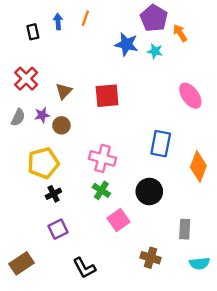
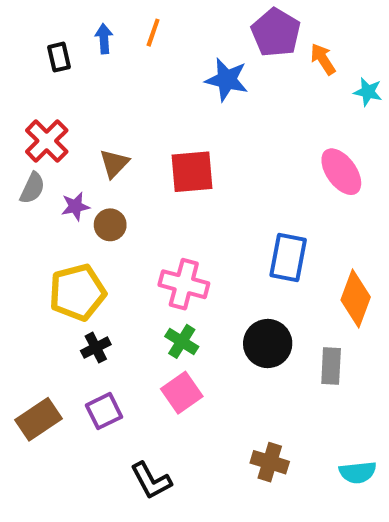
cyan star: (155, 51) -> (368, 92), moved
gray semicircle: (18, 117) -> (32, 188), moved
pink square: (118, 220) -> (182, 393), moved
gray rectangle: (185, 229) -> (331, 366), moved
brown rectangle: (22, 263) -> (39, 419), moved

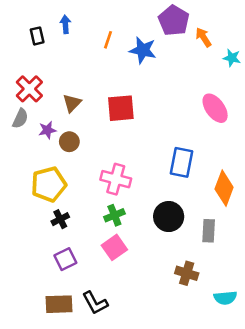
orange line: (153, 33) -> (108, 40), moved
green cross: (182, 341) -> (114, 215), turned 36
brown rectangle: (39, 419) -> (59, 304), moved, turned 32
brown cross: (270, 462) -> (187, 273), moved

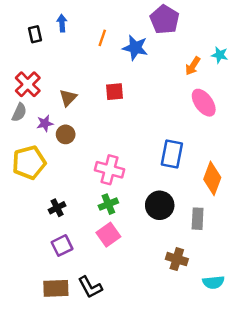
orange arrow: (203, 37) -> (193, 66), moved, turned -114
red square: (121, 108) -> (114, 92), moved, size x0.7
yellow pentagon: (49, 184) -> (29, 163), moved

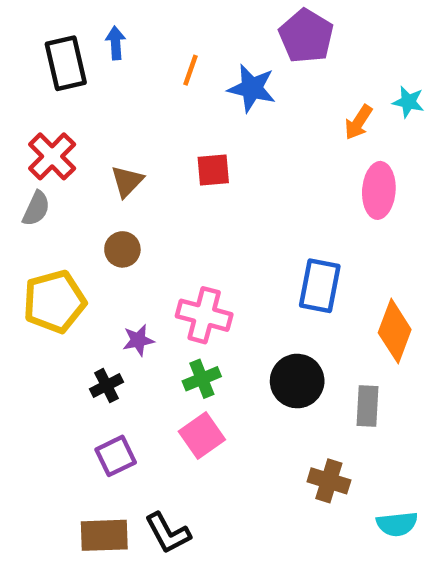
black rectangle: (35, 34) -> (66, 63), size x1.6
pink ellipse: (204, 103) -> (379, 190), turned 40
purple star: (45, 123) -> (138, 340), moved

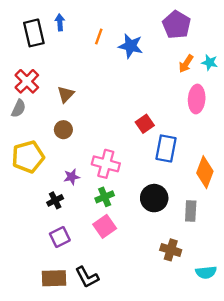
purple pentagon: (306, 36) -> (177, 25), moved
cyan star: (408, 102) -> (210, 62), moved
red square: (213, 170) -> (145, 124), moved, turned -30

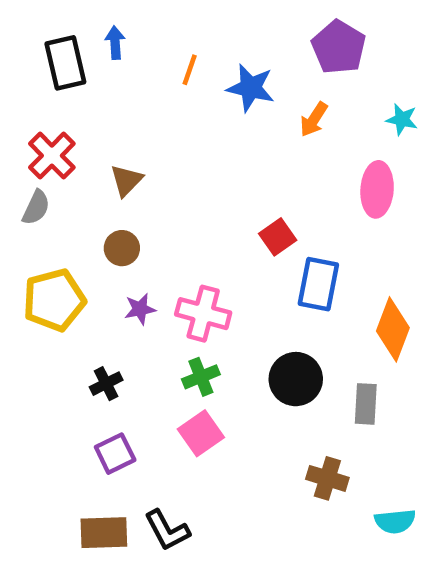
orange arrow: (186, 64) -> (314, 119), moved
purple star: (72, 177) -> (140, 309), moved

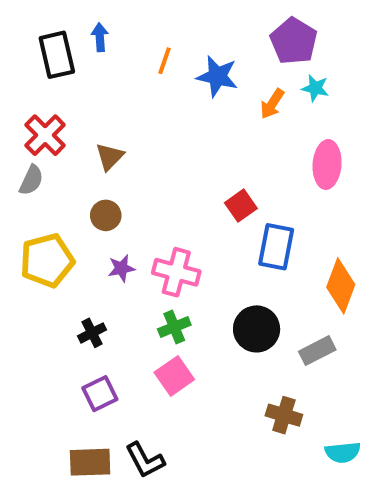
cyan star: (402, 119) -> (315, 88), moved
gray rectangle: (366, 404) -> (317, 351), turned 60

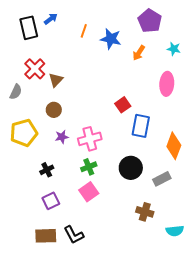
blue arrow: (100, 37) -> (51, 19), turned 56
cyan star: (315, 88) -> (174, 49), moved
red cross: (45, 135) -> (35, 69), moved
pink cross: (176, 272) -> (90, 139), turned -30

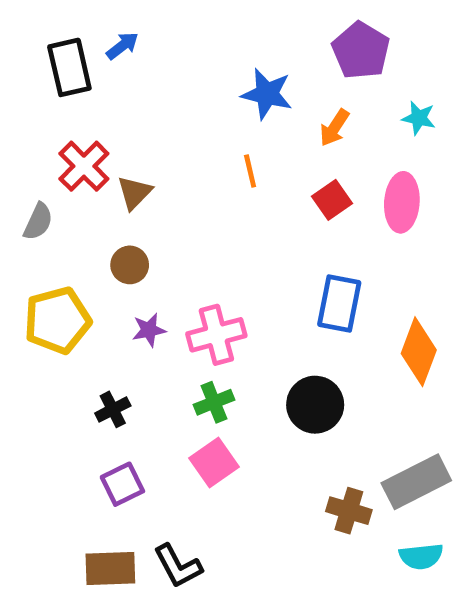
orange line: (84, 31) -> (250, 171), moved, turned -32
red square: (123, 105) -> (332, 200), moved
gray rectangle: (162, 179) -> (416, 482), moved, size x1.5

